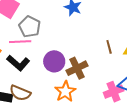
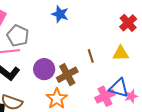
brown line: (109, 47) -> (91, 56), moved

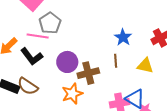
blue star: (60, 14) -> (123, 37), moved

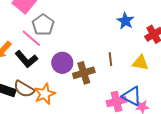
pink line: (38, 36) -> (31, 38), turned 35
blue star: (123, 37) -> (125, 21), moved
orange star: (72, 94) -> (45, 94), moved

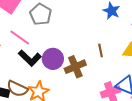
gray pentagon: (43, 25) -> (41, 14), moved
black L-shape: (26, 59) -> (30, 58), moved

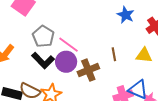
gray pentagon: (41, 14) -> (43, 36), moved
pink line: (20, 37) -> (69, 45), moved

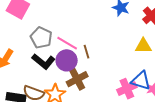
brown line: (114, 54) -> (87, 52), moved
brown cross: (88, 70) -> (77, 79), moved

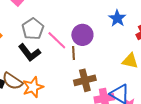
purple circle: (67, 60) -> (82, 35), moved
brown cross: (77, 79) -> (85, 80), moved

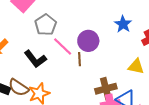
gray pentagon: (33, 29) -> (46, 25), moved
brown cross: (85, 80) -> (106, 89), moved

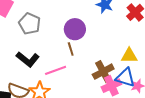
pink line: (63, 46) -> (56, 70), moved, turned -50
yellow triangle: (136, 66) -> (129, 56), moved

